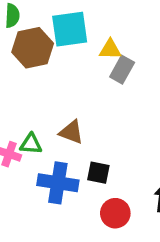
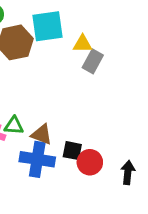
brown triangle: (71, 132) -> (42, 134), moved
red circle: (115, 213) -> (90, 162), moved

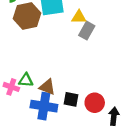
red circle: (90, 162) -> (95, 103), moved

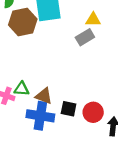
yellow triangle: (79, 17) -> (93, 20), moved
gray rectangle: (87, 31) -> (85, 37), turned 30

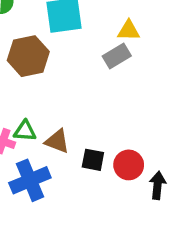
brown hexagon: (23, 22) -> (28, 56), moved
blue cross: (40, 116) -> (30, 180), moved, turned -32

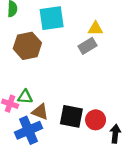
brown triangle: (57, 141) -> (40, 112), moved
black square: (93, 160) -> (71, 116), size x1.5

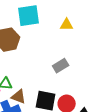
gray rectangle: (87, 46) -> (61, 66), moved

